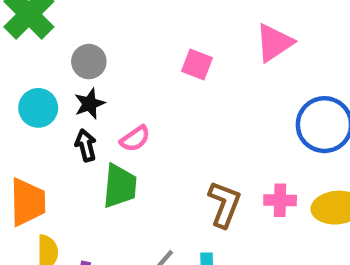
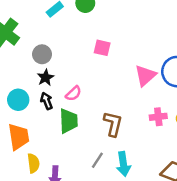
pink triangle: (274, 43) -> (145, 75), moved
cyan circle: (38, 108) -> (18, 100), moved
brown L-shape: (224, 204) -> (113, 124), moved

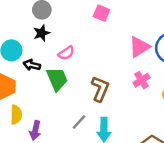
black arrow: (47, 101) -> (32, 65), moved, turned -63
pink cross: (158, 117) -> (141, 80), moved, turned -35
green trapezoid: (68, 121) -> (57, 79), turned -30

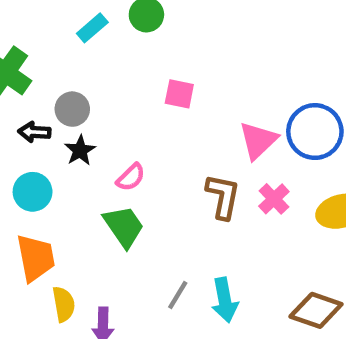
black arrow: (32, 65) -> (34, 132), moved
brown L-shape: (100, 89) -> (223, 196), moved

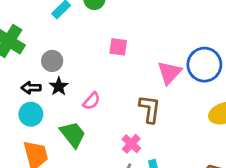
black arrow: (34, 132) -> (31, 88), moved
pink cross: (274, 199) -> (131, 144), moved
green trapezoid: (124, 226) -> (73, 134), moved

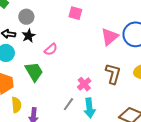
brown L-shape: (150, 109) -> (113, 74), moved
pink cross: (131, 144) -> (84, 84), moved

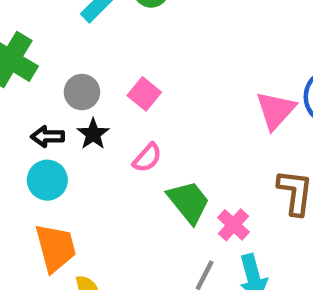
pink square: (75, 13) -> (144, 94), moved, turned 32
green trapezoid: (34, 72) -> (189, 202), moved

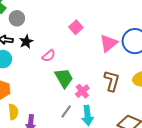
gray circle: (82, 92) -> (17, 18), moved
pink square: (144, 94) -> (76, 27), moved

